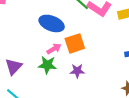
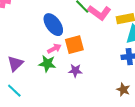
blue ellipse: (52, 23) -> (53, 25), turned 30

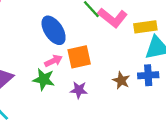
brown star: (123, 90) -> (121, 80), moved

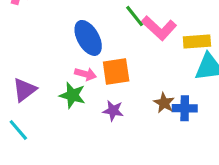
pink arrow: (53, 61) -> (85, 74), turned 36
blue cross: (148, 75) -> (185, 108), moved

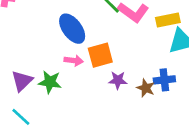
green star: (72, 95) -> (50, 82), moved
brown star: (164, 103) -> (146, 88), moved
purple star: (113, 111) -> (118, 80), moved

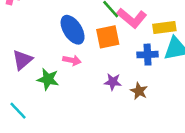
orange square: (100, 55) -> (108, 37), moved
blue cross: (164, 80) -> (148, 55), moved
purple triangle: (22, 81) -> (22, 60), moved

